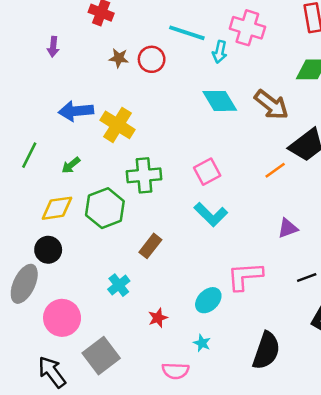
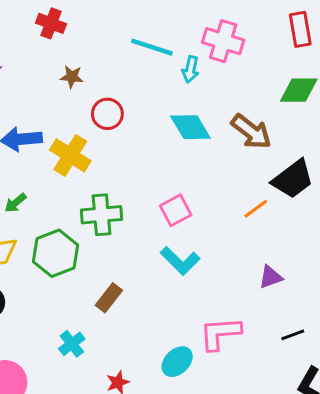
red circle: (152, 59) -> (107, 114), moved

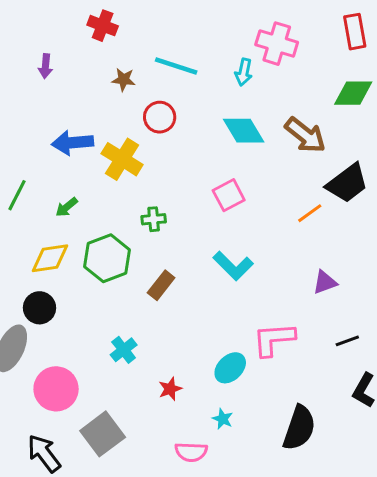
cyan line: (152, 47) -> (176, 66), moved
pink square: (176, 210) -> (229, 195), moved
green cross: (101, 215) -> (154, 219), size x0.6
brown rectangle: (109, 298) -> (161, 285), moved

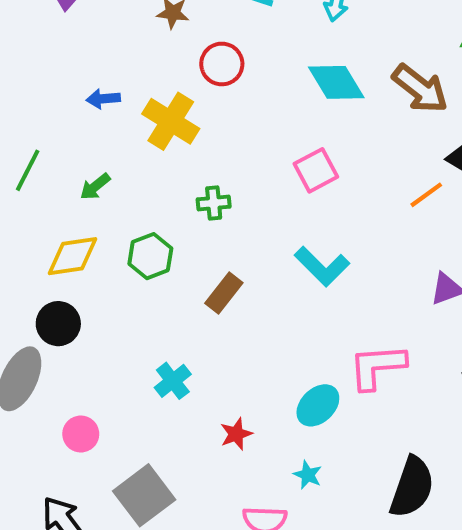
blue arrow: (73, 143) -> (103, 99), size x0.6
green hexagon: (107, 258) -> (150, 256), size x0.7
pink circle: (56, 389) -> (81, 434), size x0.6

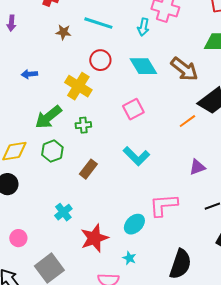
red circle: (222, 64) -> (100, 60), moved
yellow cross: (171, 121) -> (78, 86), moved
green arrow: (95, 187) -> (48, 117), moved, size x1.8
red star: (236, 434) -> (94, 238), size x1.8

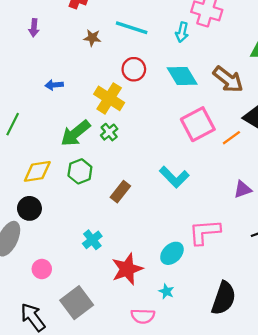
pink square: (133, 109) -> (198, 124), moved, size x1.4
green cross: (83, 125) -> (109, 132), moved, turned -35

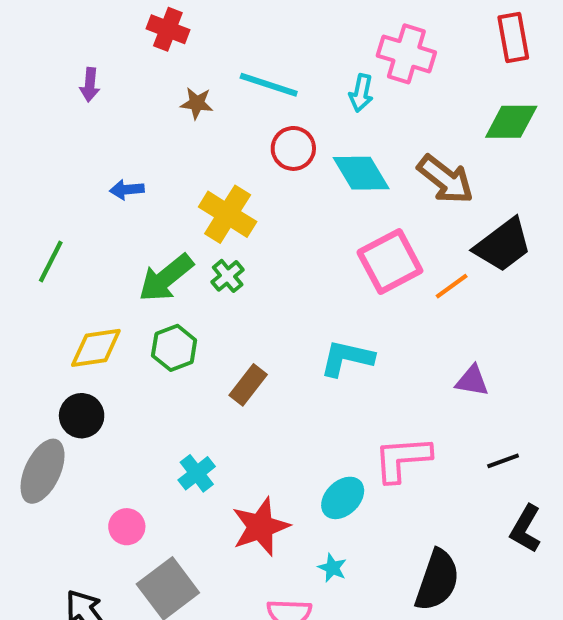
red circle: (134, 69) -> (293, 148), moved
cyan L-shape: (174, 177) -> (347, 358), turned 148
purple triangle: (243, 189) -> (472, 381), turned 30
pink circle: (42, 269) -> (127, 527), moved

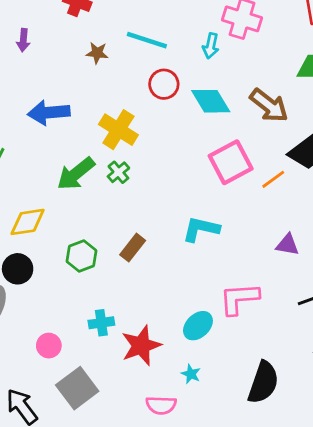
blue arrow: (127, 190) -> (49, 113), size x1.8
green hexagon: (174, 348) -> (82, 256), moved
cyan cross: (197, 473) -> (101, 323), moved, turned 30

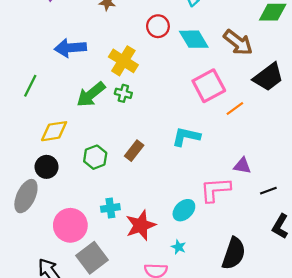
green cross: (118, 172) -> (123, 93), turned -35
orange line: (273, 179) -> (235, 108), moved
purple triangle: (287, 245) -> (242, 166), moved
pink circle: (49, 346) -> (70, 225), size x1.8

